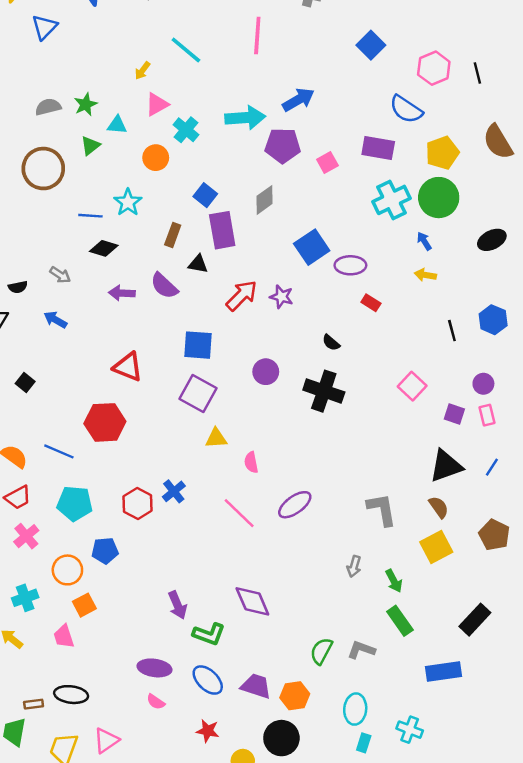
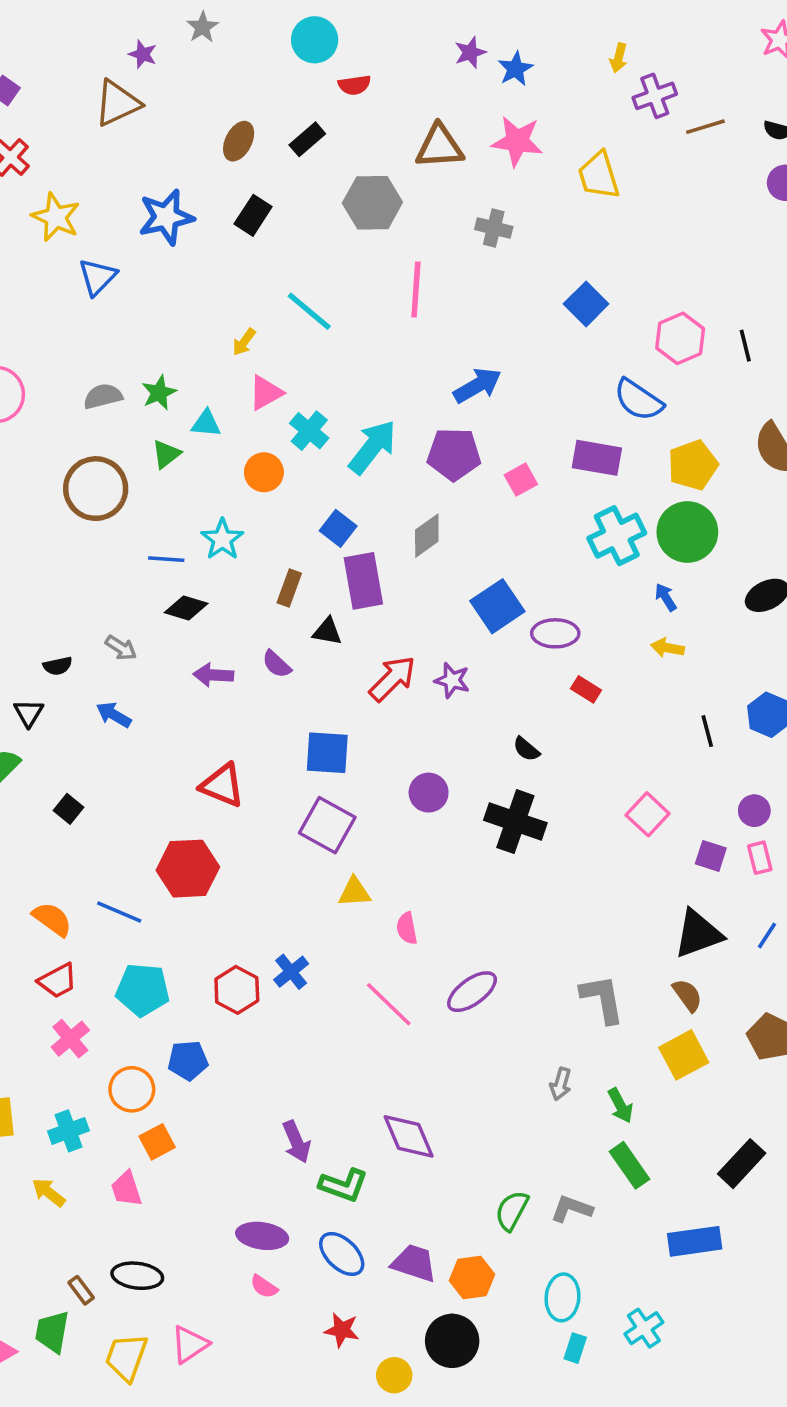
cyan arrow: (245, 118) -> (372, 447), moved, turned -48
purple semicircle: (164, 286) -> (277, 664), size x0.7
brown rectangle: (34, 704) -> (81, 1290), turned 60
cyan cross: (410, 730) -> (644, 1328), turned 35

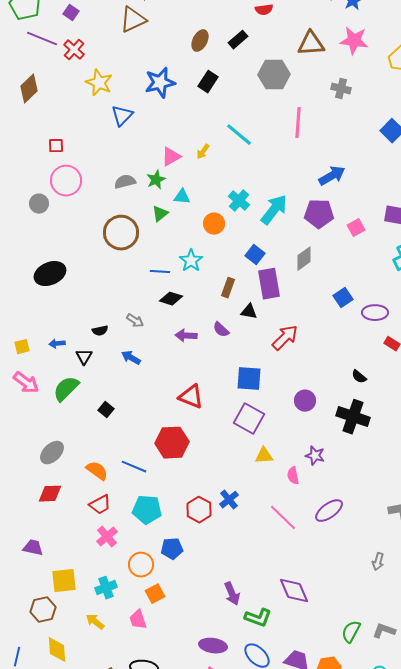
pink triangle: (266, 393) -> (171, 157), moved
blue square: (497, 606) -> (343, 298), size x0.7
purple star: (452, 680) -> (315, 456), moved

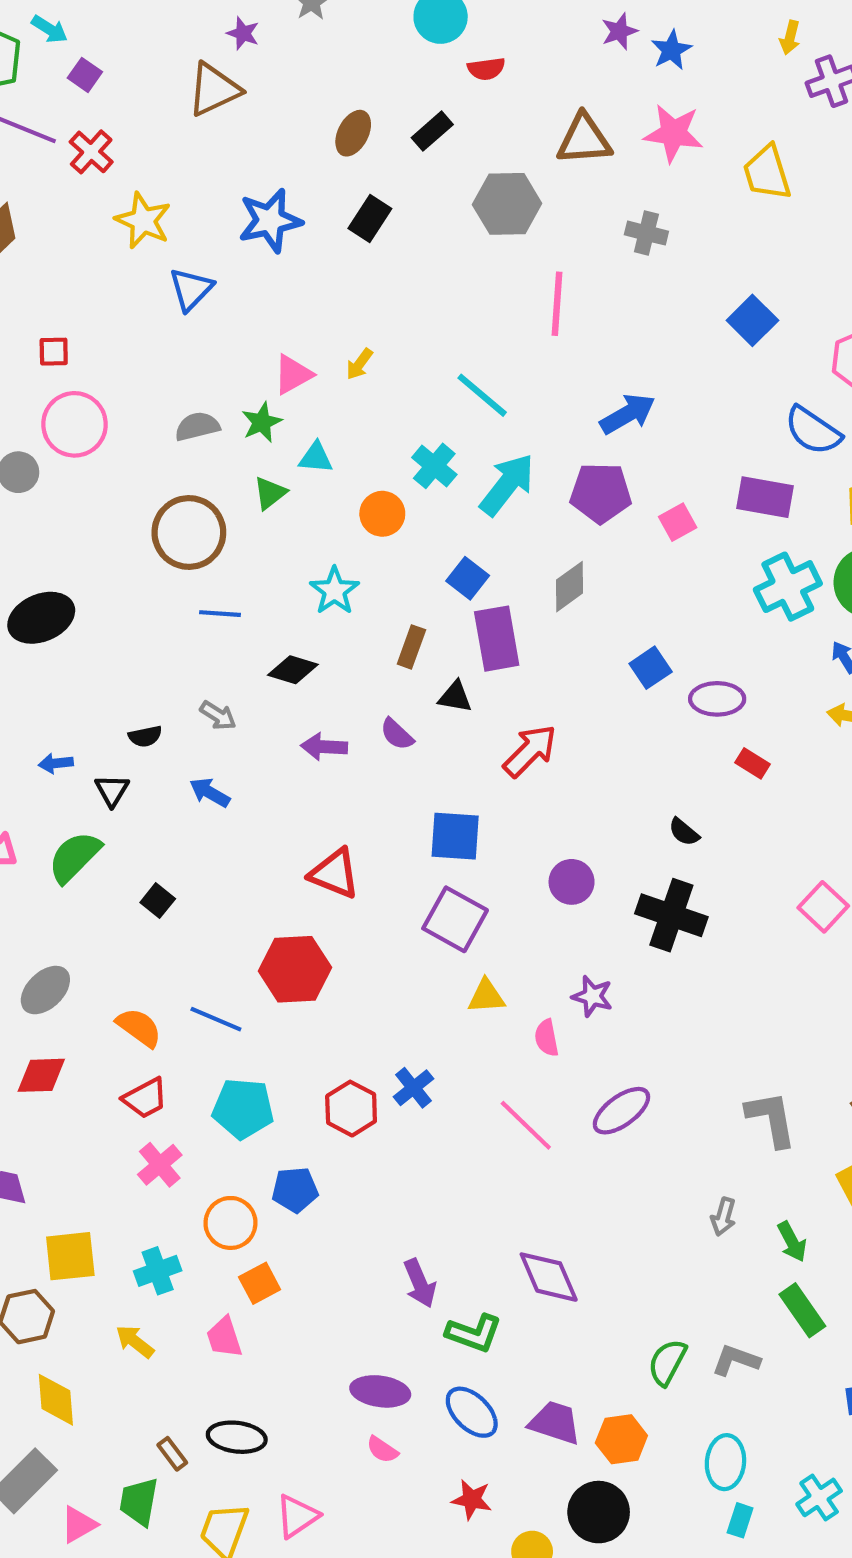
cyan line: (239, 135) -> (482, 395), moved
blue line: (160, 272) -> (220, 614), moved

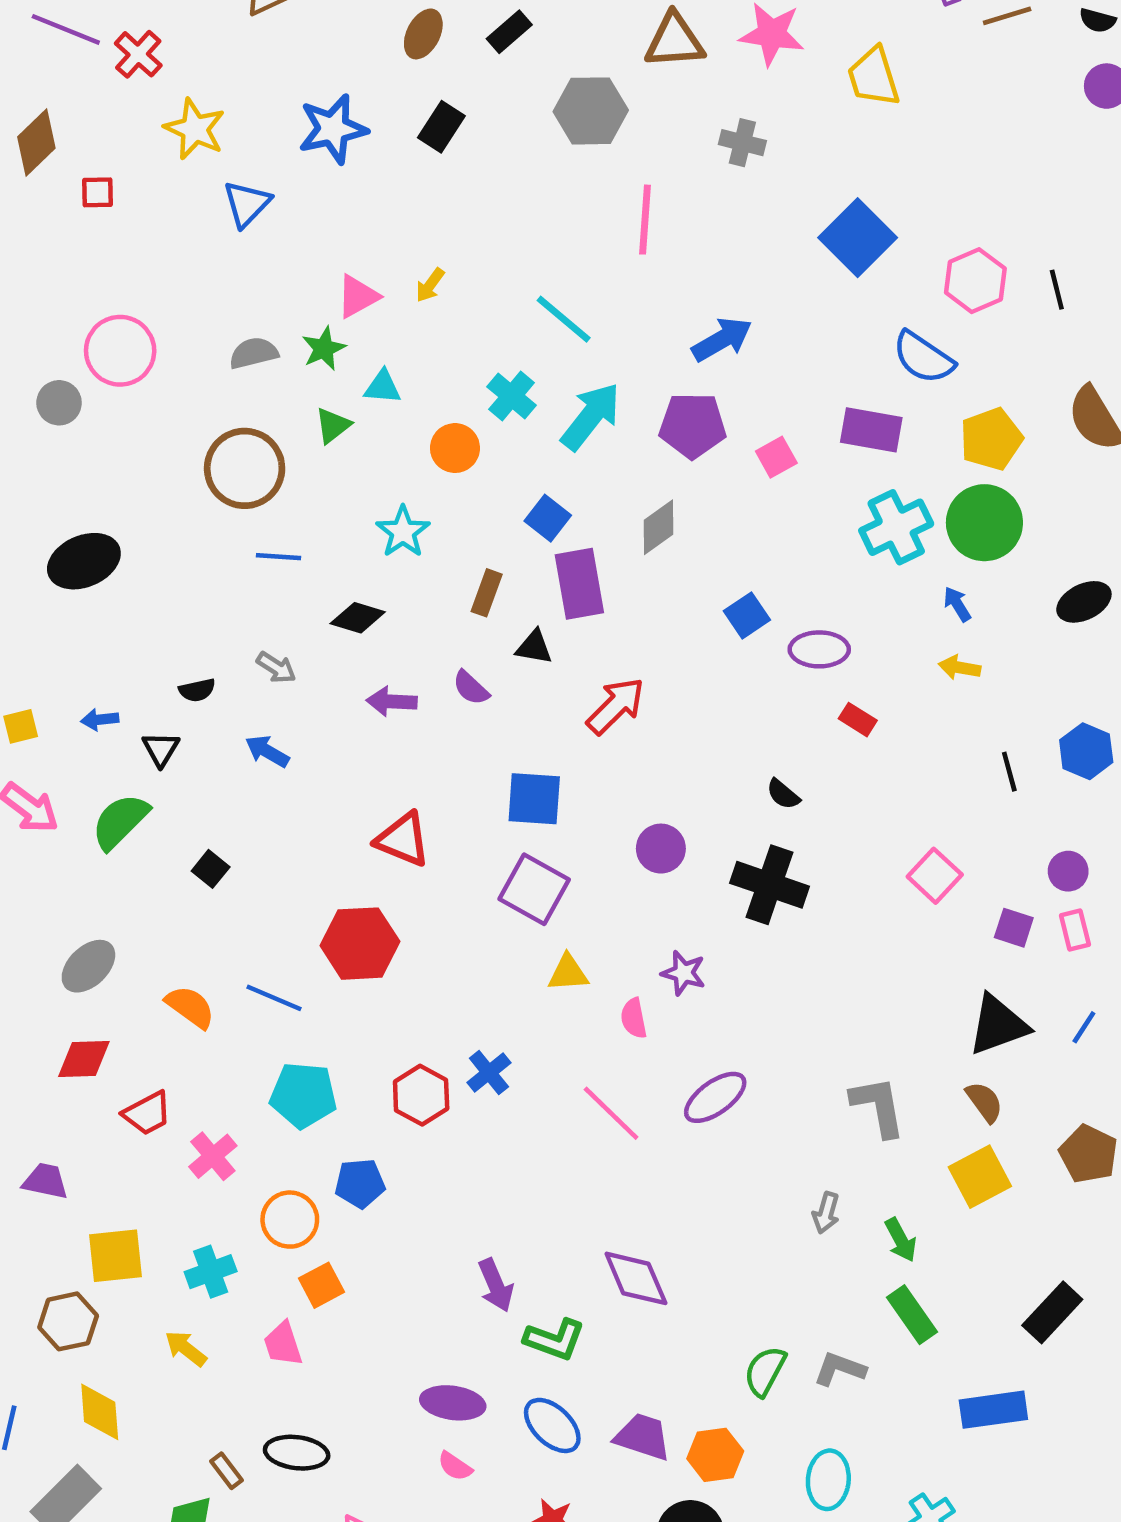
blue square: (752, 320) -> (858, 238), size x1.4
red square: (54, 352) -> (97, 192), moved
red trapezoid: (145, 1098) -> (147, 1113), moved

